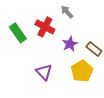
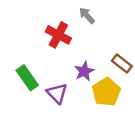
green rectangle: (18, 33) -> (27, 78), moved
purple star: (70, 44) -> (84, 71), moved

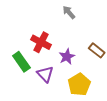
red cross: (58, 35) -> (41, 42), moved
yellow pentagon: (106, 92) -> (79, 84), moved

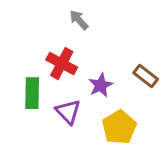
gray arrow: (69, 12) -> (79, 20), moved
green rectangle: (21, 62) -> (32, 93), turned 36

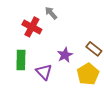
red cross: (62, 64) -> (32, 27), moved
yellow pentagon: (119, 127) -> (88, 74), moved

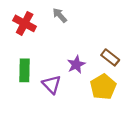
red cross: (32, 27) -> (25, 23), moved

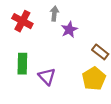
gray arrow: (60, 15) -> (54, 14), turned 48
purple star: (76, 65) -> (69, 30), moved

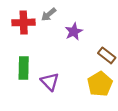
gray arrow: (54, 14) -> (49, 14), moved, turned -136
red cross: (22, 21) -> (24, 22), turned -30

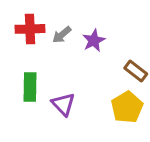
gray arrow: (49, 14) -> (62, 35), moved

